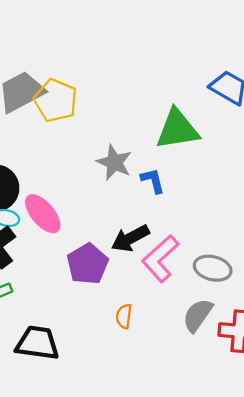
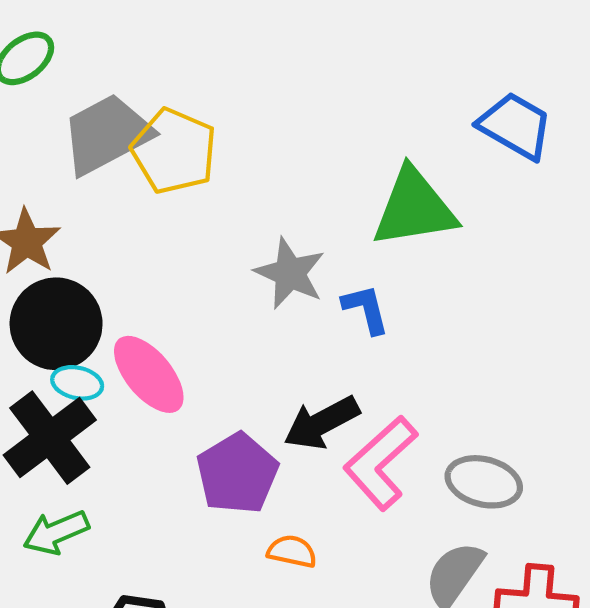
orange semicircle: (124, 316) -> (292, 551), moved, turned 95

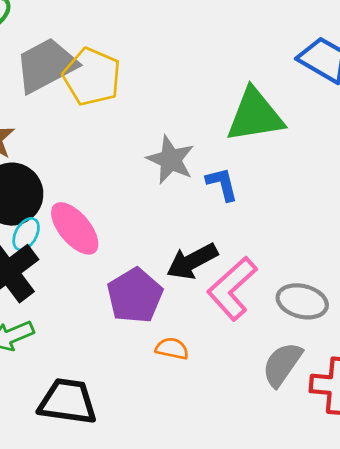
cyan ellipse: (77, 383) -> (26, 234), turned -72

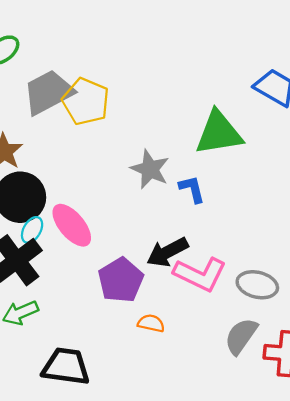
pink L-shape: (232, 288) -> (200, 274), turned -112

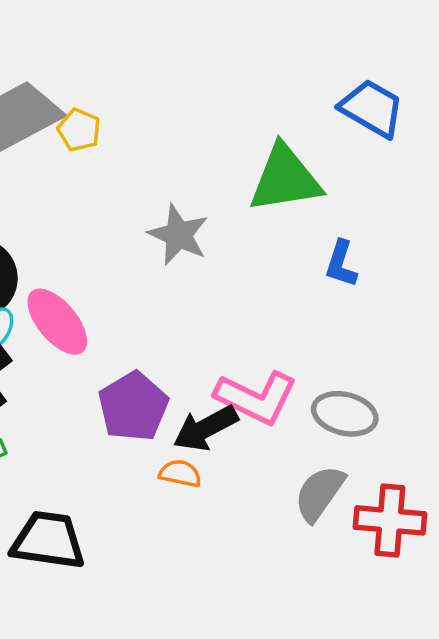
yellow pentagon: (86, 101) -> (79, 130), size x0.6
blue L-shape: (192, 189) -> (341, 264), moved, turned -148
black arrow: (167, 252) -> (206, 428), moved

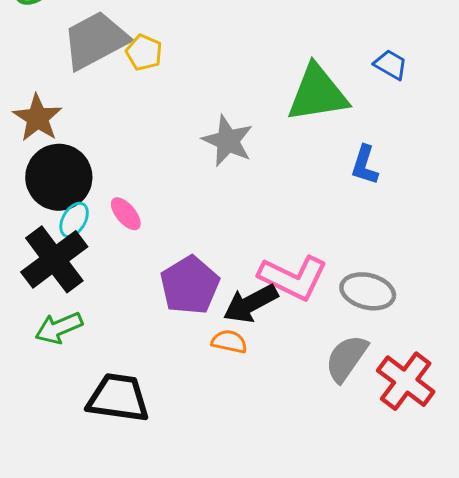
blue trapezoid: (372, 108) -> (391, 65), moved, size x0.6
pink ellipse: (57, 322) -> (126, 214), size x0.6
red cross: (390, 520) -> (406, 381), turned 32

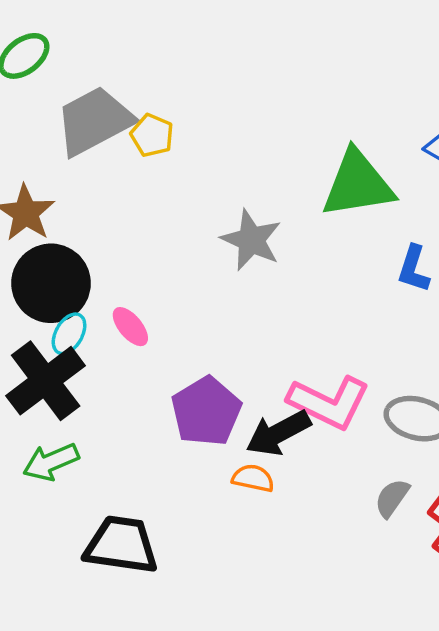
gray semicircle: (346, 358) -> (392, 498), size x0.7

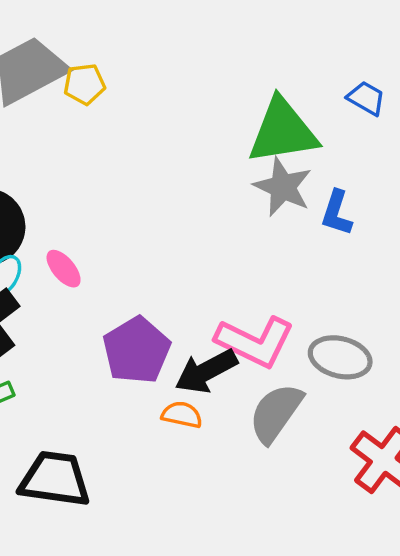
yellow pentagon: (152, 135) -> (84, 84), turned -30
gray star: (251, 240) -> (283, 187), moved
gray semicircle: (392, 498) -> (276, 413), moved, size x1.6

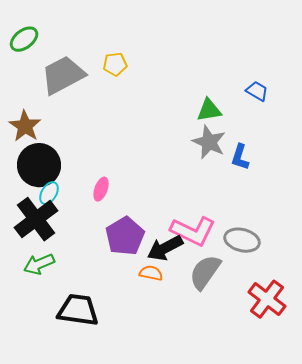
yellow pentagon: (84, 84) -> (115, 64), moved
green triangle: (283, 131) -> (209, 110), size x0.6
pink ellipse: (64, 269) -> (101, 189), moved, turned 60

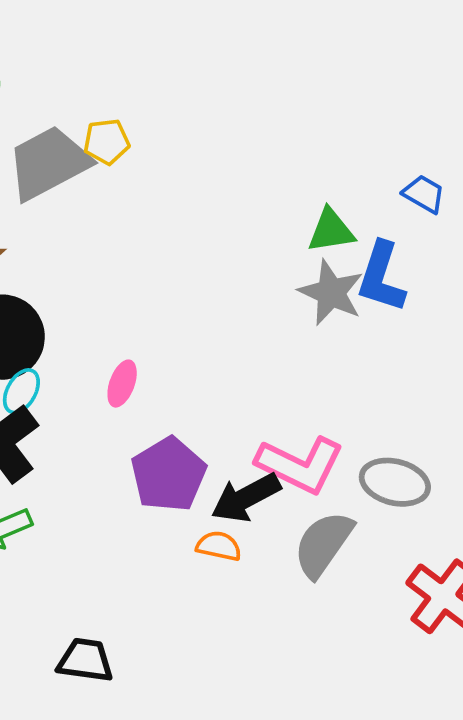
yellow pentagon: (115, 64) -> (107, 142), moved
blue L-shape: (240, 157) -> (381, 277), moved, size x1.4
black trapezoid: (78, 310) -> (85, 660), moved, size x0.7

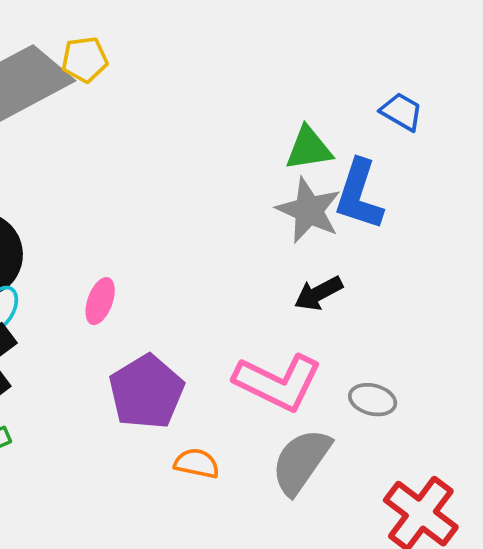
gray ellipse: (395, 482) -> (373, 400), size x0.7
black arrow: (246, 498) -> (318, 293), moved, size x0.7

